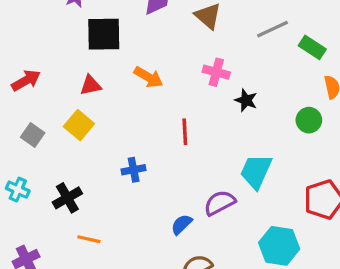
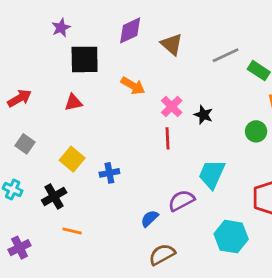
pink cross: (216, 72) -> (172, 107), moved, turned 30
orange arrow: (148, 77) -> (133, 86), moved
yellow square: (79, 125) -> (72, 159), moved
red line: (185, 132) -> (168, 138), moved

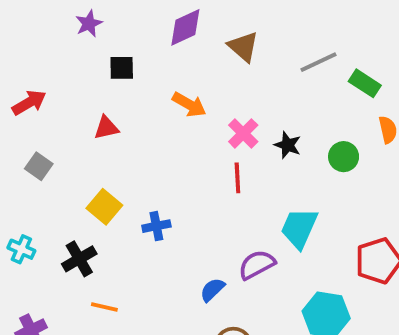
black square: (85, 59) -> (122, 68), size x0.6
red arrow: (20, 98) -> (29, 103), moved
green circle: (256, 131) -> (344, 157), moved
gray square: (25, 144) -> (39, 166), moved

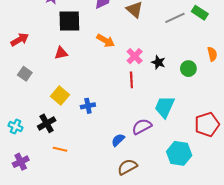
black square: (122, 68) -> (69, 21), size x1.6
green rectangle: (365, 83) -> (200, 13), moved
cyan cross: (21, 249) -> (16, 127), moved

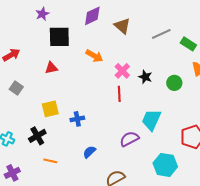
green rectangle: (200, 13) -> (188, 44), moved
yellow square: (60, 95) -> (50, 109), turned 36
blue semicircle: (118, 140) -> (89, 152), moved

